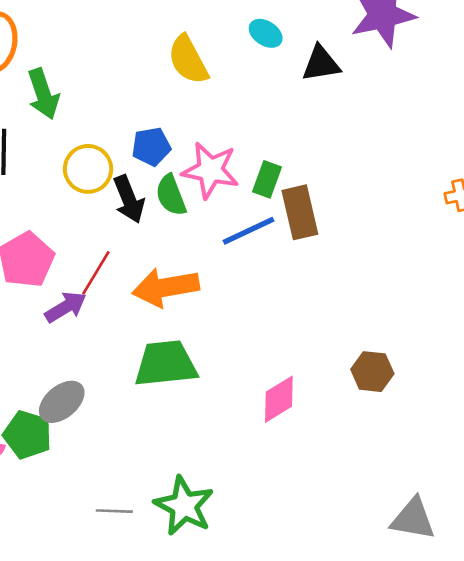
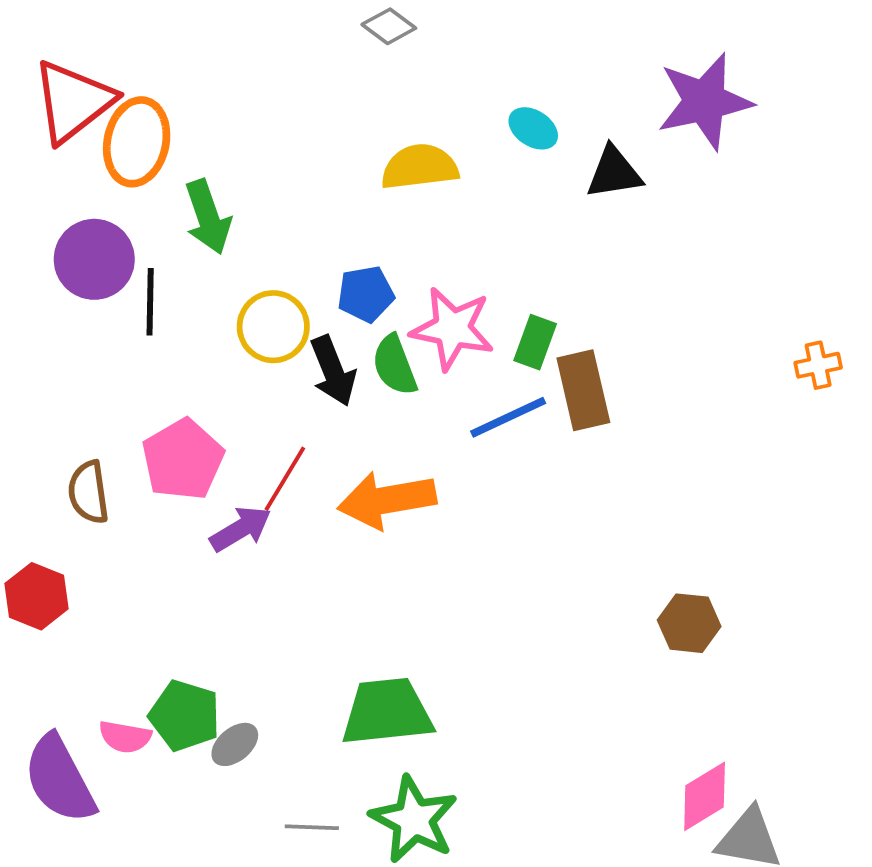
yellow semicircle: (188, 60) -> (420, 167), turned 111
green trapezoid: (166, 364) -> (387, 712), moved
pink diamond: (279, 399) -> (705, 796), moved
gray ellipse: (62, 402) -> (235, 744), moved, size x0.7

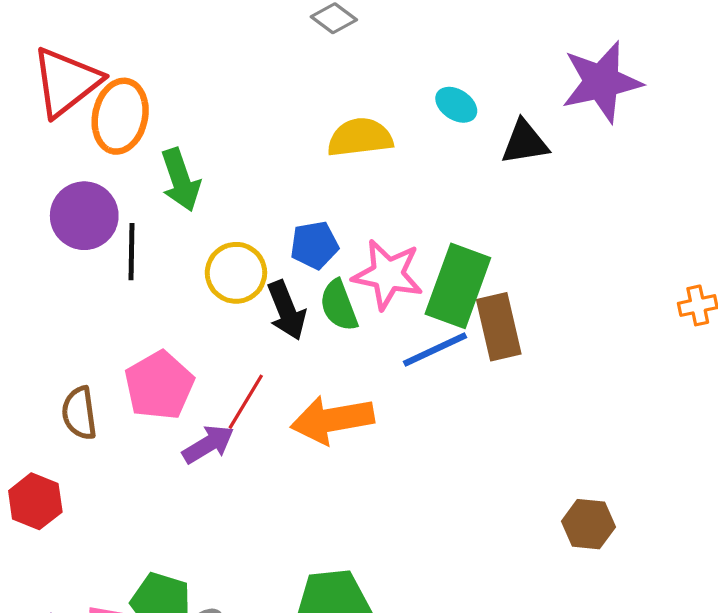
green rectangle: (535, 342) -> (458, 286), size x1.8

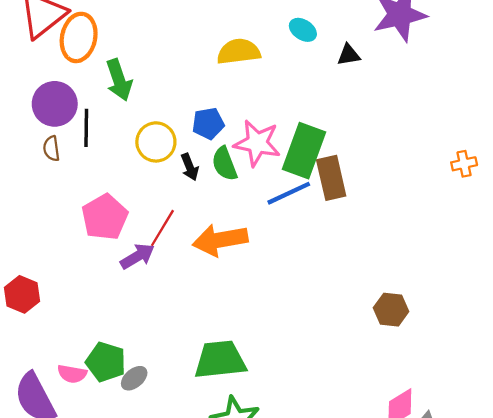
black triangle: (525, 142) -> (349, 55), size x0.7
black arrow: (287, 310) -> (190, 167), size x0.7
brown semicircle: (79, 413) -> (51, 149), moved, size x0.7

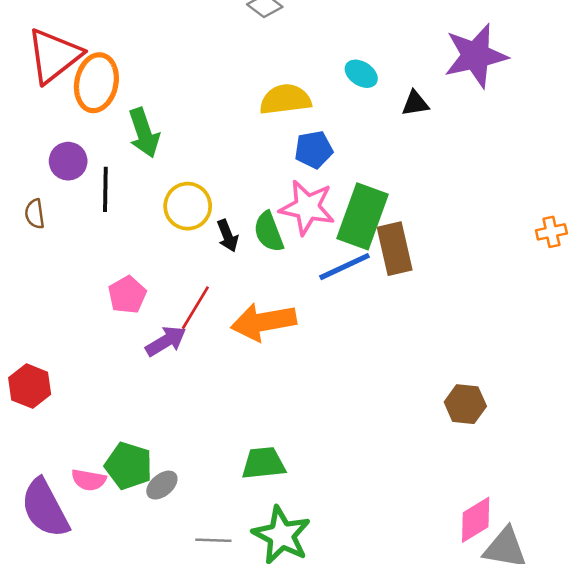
purple circle: (55, 104) -> (68, 161), size x0.7
blue pentagon: (208, 123) -> (314, 150), moved
brown semicircle: (51, 149) -> (35, 214), moved
pink pentagon: (105, 217) -> (127, 295), size x0.7
green trapezoid: (220, 360) -> (264, 463), size x0.7

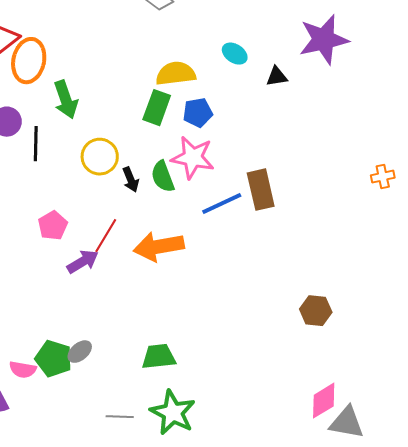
green rectangle: (362, 216) -> (157, 108), moved, size x0.7
gray ellipse: (162, 485) -> (80, 352), moved

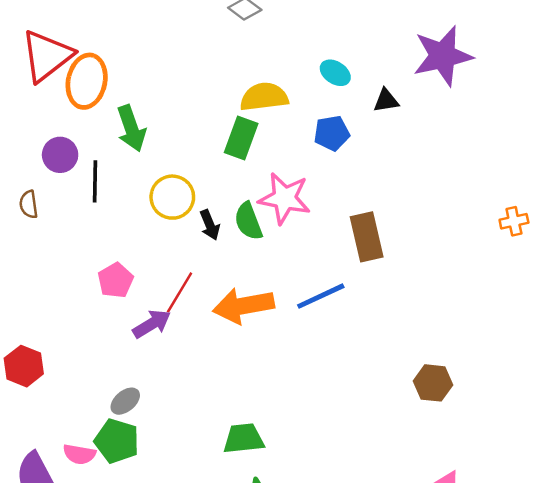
blue pentagon: (198, 113) -> (332, 133), moved
blue line: (222, 204) -> (321, 296), moved
gray ellipse: (80, 352) -> (125, 401), moved

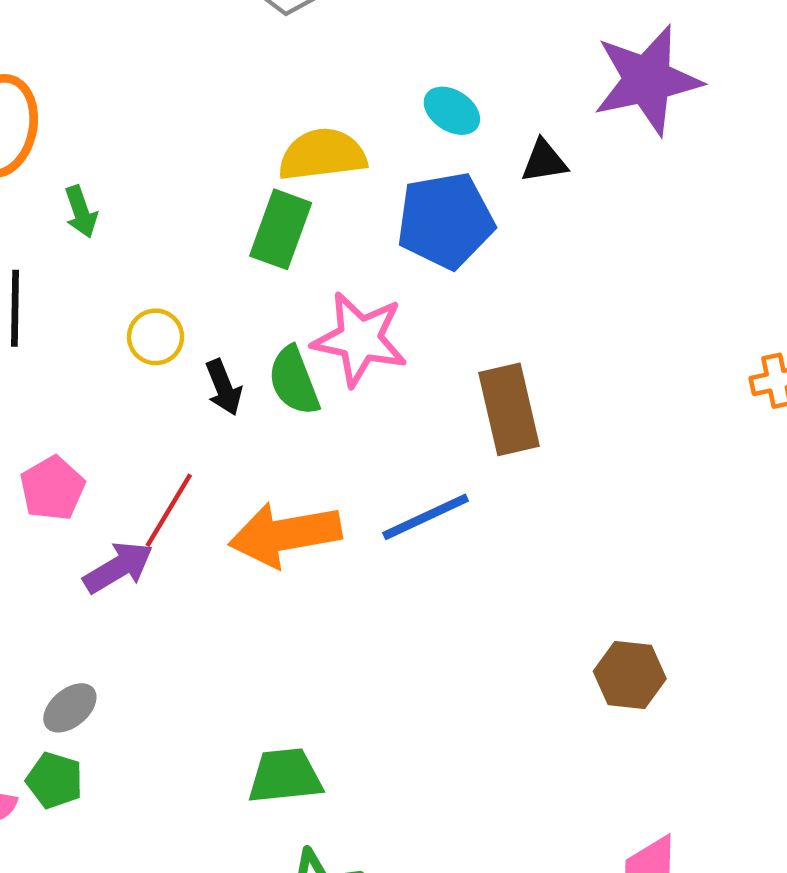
green arrow: (131, 128) -> (81, 212), size x0.6
blue pentagon: (332, 133) -> (445, 221), size x1.5
yellow circle: (172, 197) -> (156, 337), size x0.7
green pentagon: (117, 441) -> (55, 780), size x0.7

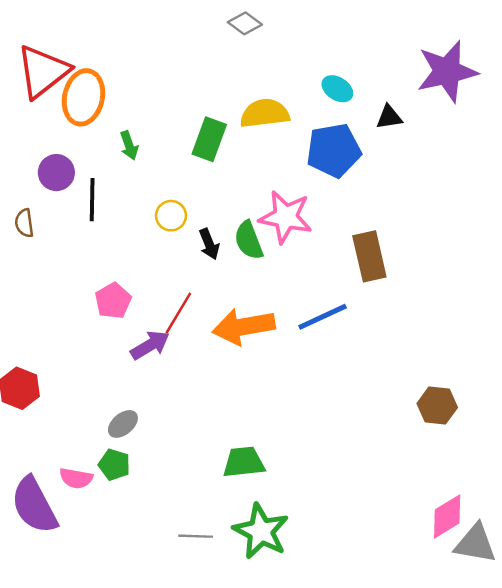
green rectangle: (281, 229) -> (209, 139), moved

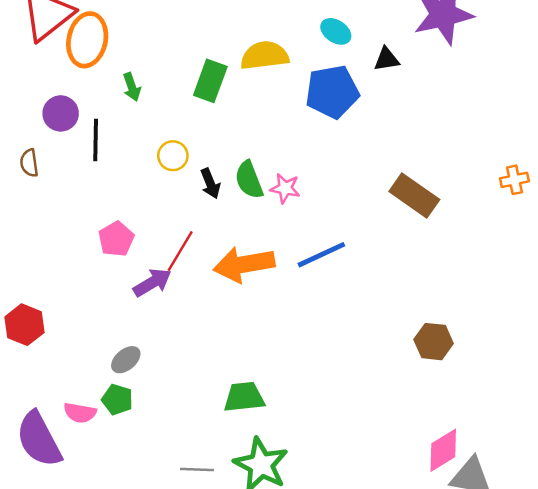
pink star: (286, 217) -> (285, 188), moved, size x0.6
brown rectangle: (369, 256) -> (414, 196), moved, turned -42

